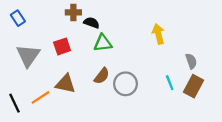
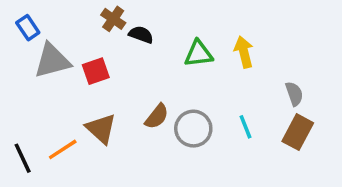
brown cross: (73, 12) -> (113, 19), turned 35
green triangle: (103, 43) -> (199, 54), moved
gray triangle: (28, 56) -> (52, 61), moved, turned 40
cyan line: (170, 83) -> (246, 127), moved
brown triangle: (65, 84) -> (101, 129), turned 30

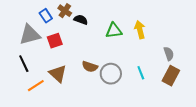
blue rectangle: (28, 28) -> (46, 16), moved
brown semicircle: (157, 116) -> (90, 67), turned 70
black line: (23, 158) -> (24, 64), moved

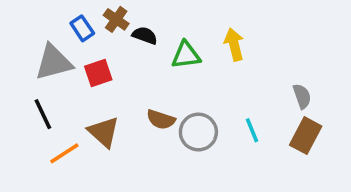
yellow arrow: (140, 30) -> (234, 44), moved
green triangle: (114, 31) -> (186, 55), moved

